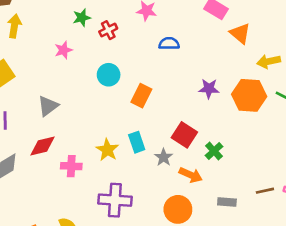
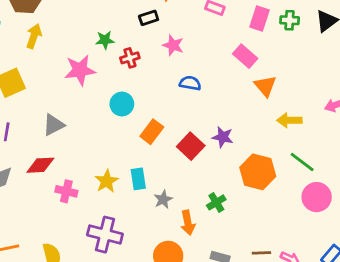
pink star: (63, 50) -> (80, 70), size x1.6
orange hexagon: (249, 95) -> (258, 172), moved
red square: (184, 135) -> (191, 146), moved
orange arrow: (191, 175) -> (188, 223), turned 45

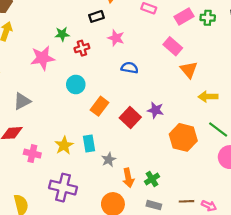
pink rectangle: (259, 19) -> (184, 17), turned 42
green cross: (216, 202) -> (152, 179), moved

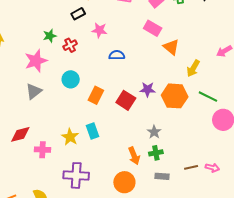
yellow arrow: (208, 97) -> (193, 68), turned -48
gray triangle: (22, 101) -> (34, 91), moved
orange hexagon: (183, 137) -> (175, 96), moved
gray star: (109, 160) -> (154, 132), moved
green cross: (152, 179) -> (156, 153), turned 32

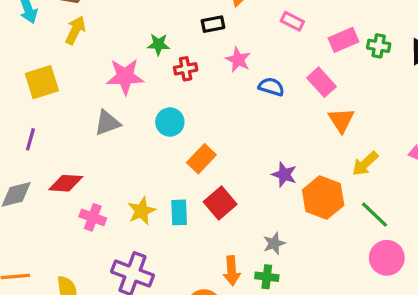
blue semicircle: (117, 55) -> (271, 87), moved
red square: (126, 100) -> (220, 203), moved

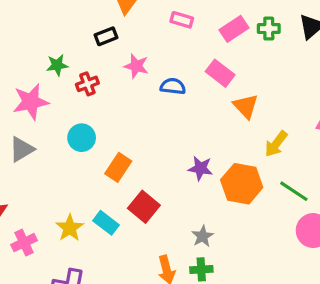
cyan rectangle: (179, 212) -> (106, 223), turned -40
pink cross: (93, 217) -> (24, 243), turned -35

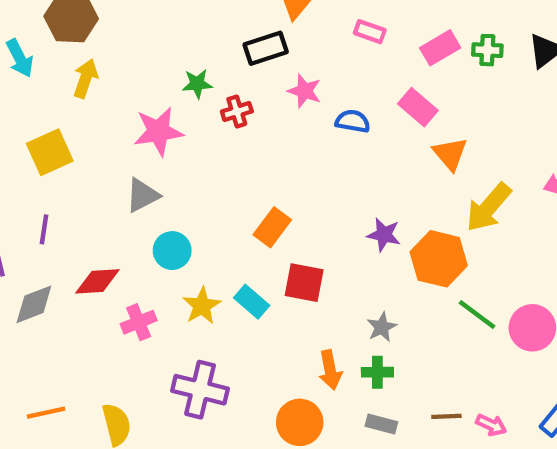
black rectangle: (106, 36) -> (266, 48), size x1.4
cyan circle: (82, 138) -> (172, 251), moved
yellow arrow: (276, 144) -> (489, 207), size x1.4
green line: (294, 191) -> (477, 314), moved
red square: (144, 207) -> (304, 283), turned -32

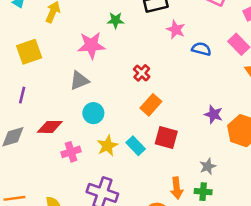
red cross: (237, 111) -> (142, 73), moved, turned -35

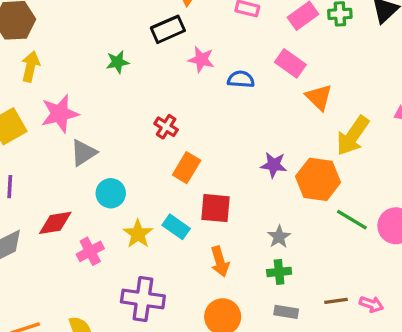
pink star: (91, 45) -> (60, 114), moved
orange arrow: (177, 188) -> (220, 262), moved

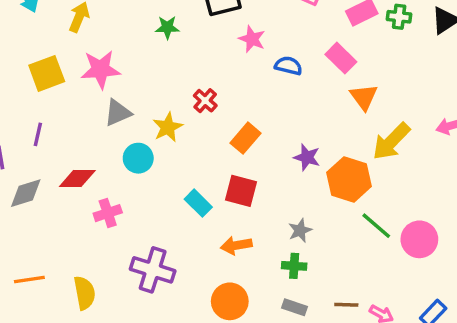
orange rectangle: (187, 168) -> (245, 138), moved
yellow star: (138, 234) -> (168, 127), moved
orange arrow: (220, 262) -> (236, 245), turned 88

